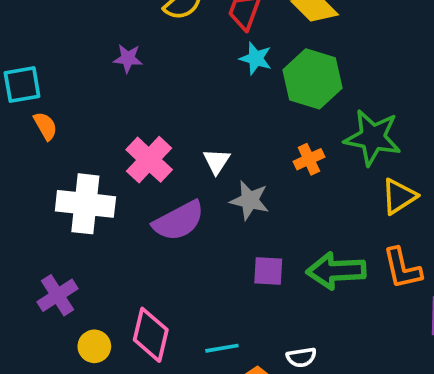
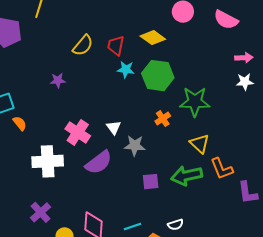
yellow triangle: (399, 196) -> (200, 144), moved, turned -35

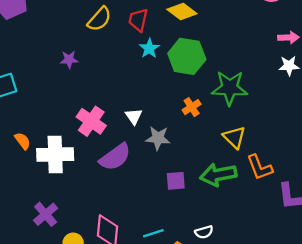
cyan star: (126, 70) -> (149, 48), turned 30
orange semicircle: (20, 123) -> (23, 141), moved

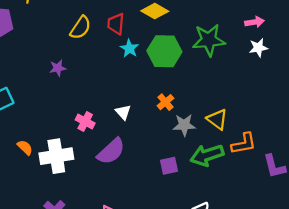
green star: (230, 88) -> (209, 40), moved
orange cross: (192, 107) -> (166, 102), moved
pink cross: (91, 121) -> (85, 122), size x0.7
gray star: (158, 138) -> (184, 125), moved
orange L-shape: (260, 167) -> (244, 144), turned -72

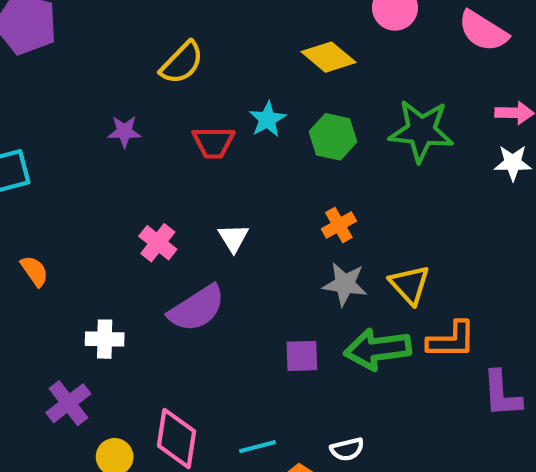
red trapezoid: (116, 24) -> (213, 142), moved, turned -105
green hexagon: (164, 51) -> (333, 137), size x0.7
orange cross: (166, 102) -> (339, 225), moved
white cross: (56, 156) -> (105, 339), moved, size x0.6

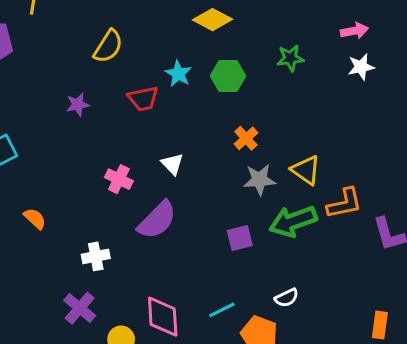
green star: (421, 131) -> (290, 58), size x0.6

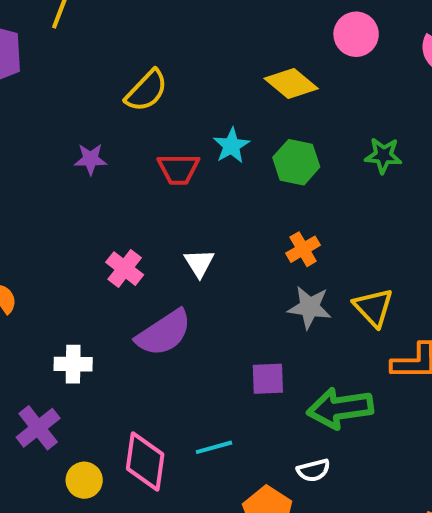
green arrow: (293, 221) -> (340, 408), moved
cyan line: (222, 310) -> (214, 447), moved

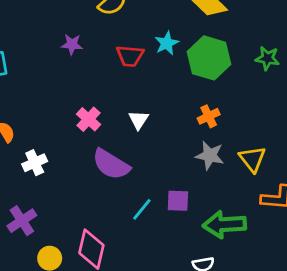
green hexagon: (296, 162) -> (209, 58), size x1.4
purple semicircle: (164, 333) -> (111, 164), turned 60
white cross: (73, 364) -> (35, 163), moved, turned -30
cyan line: (214, 447) -> (142, 209), moved, turned -40

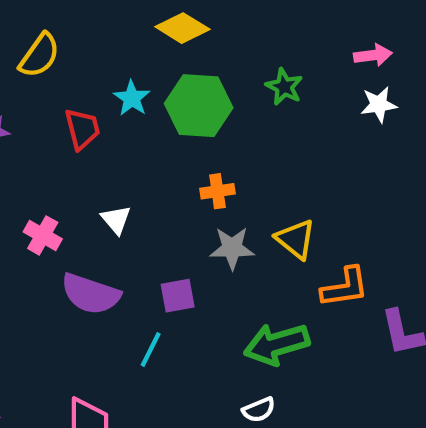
red trapezoid: (130, 56) -> (82, 129), turned -96
green star: (267, 58) -> (284, 87), turned 30
orange cross: (209, 116) -> (217, 191), turned 30
purple square: (178, 201) -> (178, 296), moved

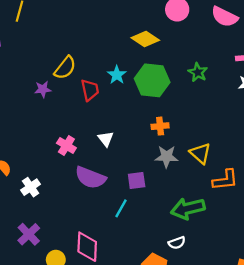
yellow semicircle: (39, 55) -> (65, 68), moved

